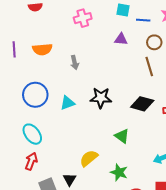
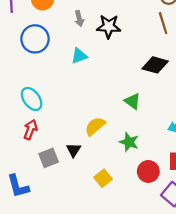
blue circle: (35, 95) -> (35, 39), moved
black star: (101, 98) -> (109, 26), moved
cyan triangle: (68, 103) -> (79, 56), moved

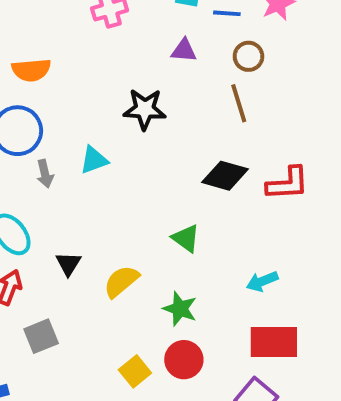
gray arrow: (79, 19) -> (45, 174), moved
black triangle: (74, 150) -> (68, 264), moved
red circle: (148, 171) -> (184, 360), moved

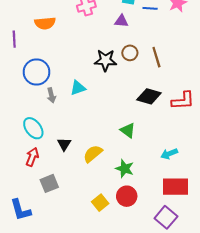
purple triangle: (184, 50) -> (121, 21), moved
brown circle: (248, 56) -> (130, 53), moved
orange semicircle: (31, 70) -> (45, 23), moved

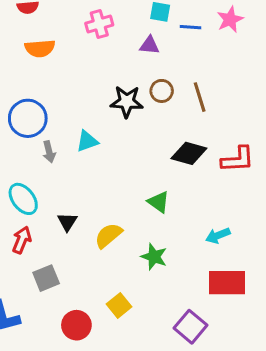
red circle: (127, 196) -> (76, 325), moved
purple square: (166, 217) -> (191, 327), moved

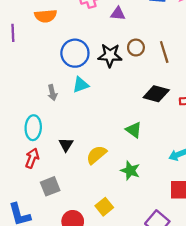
purple triangle: (149, 45) -> (118, 14), moved
blue circle: (28, 118) -> (75, 53), moved
cyan ellipse: (23, 199) -> (33, 128), turned 40

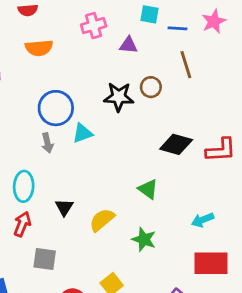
brown line: (164, 52) -> (186, 65), moved
blue circle: (75, 53) -> (56, 108), moved
gray square: (50, 186) -> (45, 259), turned 30

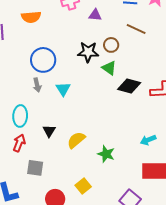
brown line: (186, 65) -> (136, 29), turned -48
cyan triangle: (82, 133) -> (63, 89), moved, turned -42
green triangle: (148, 189) -> (109, 68), moved

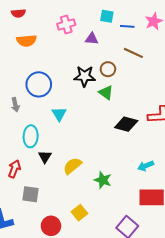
gray arrow: (37, 85) -> (15, 105), moved
black diamond: (129, 86) -> (126, 124), moved
cyan ellipse: (20, 116) -> (31, 136), moved

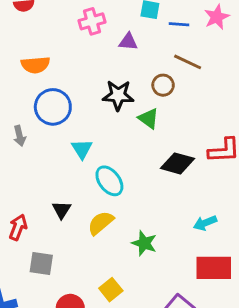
orange semicircle: (27, 41) -> (35, 65), moved
brown circle: (108, 69) -> (163, 85), moved
cyan ellipse: (31, 136) -> (109, 181), moved, turned -40

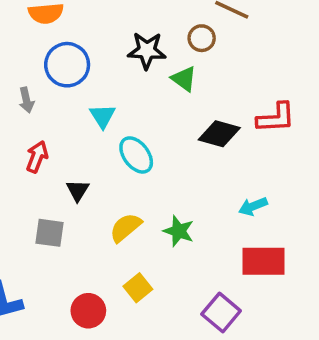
yellow semicircle: (101, 223) -> (126, 228), moved
red arrow: (18, 227) -> (37, 157), moved
gray square: (41, 263) -> (49, 233), moved

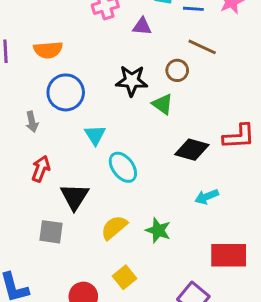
black triangle: (78, 190) -> (75, 197), size x1.5
cyan arrow: (253, 206) -> (207, 197), moved

